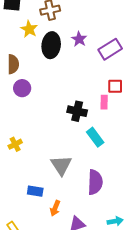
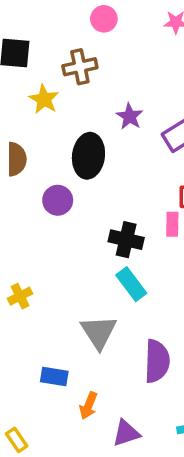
black ellipse: (51, 45) -> (88, 156), moved
purple circle: (22, 88) -> (58, 200), moved
cyan rectangle: (95, 137) -> (131, 284), moved

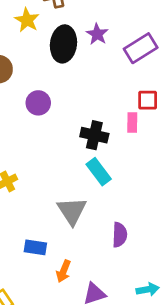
black ellipse: (88, 156) -> (63, 44), moved
purple semicircle: (157, 361) -> (120, 235), size x0.7

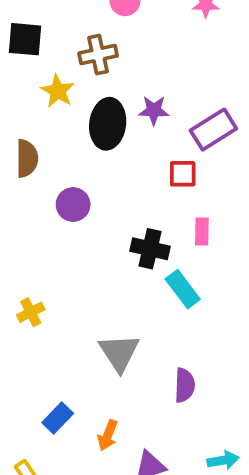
purple star: (97, 34) -> (154, 110), turned -30
red square: (148, 100) -> (183, 174), moved
cyan rectangle: (99, 172) -> (183, 289), moved
blue rectangle: (35, 247) -> (58, 418), moved, turned -55

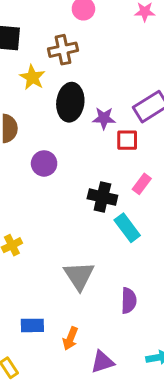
purple star: (154, 110) -> (104, 118), moved
pink rectangle: (202, 231) -> (142, 184), turned 36
blue rectangle: (58, 418) -> (32, 325), turned 45

